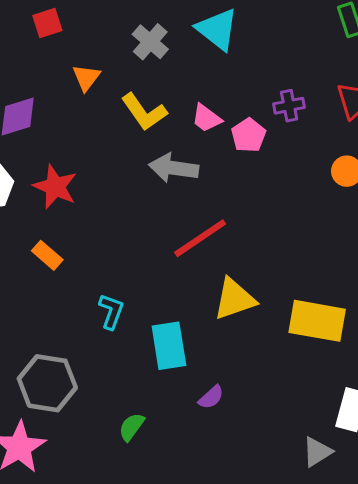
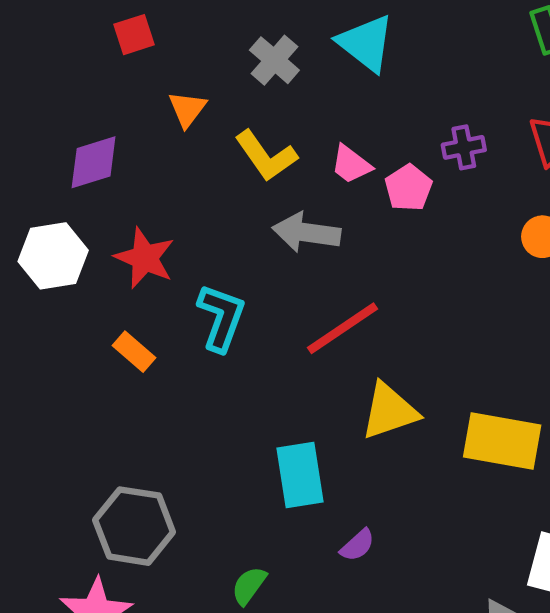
cyan L-shape: (111, 311) -> (221, 318), moved, size x1.4

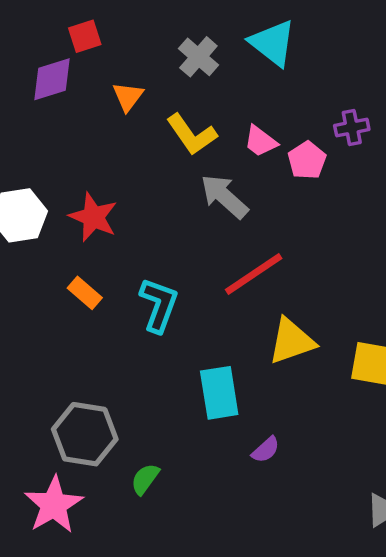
purple diamond: (94, 162) -> (52, 79), moved
gray arrow: (306, 232) -> (224, 196), turned 34
cyan L-shape: (221, 318) -> (159, 305), moved
green semicircle: (249, 586) -> (145, 479), moved

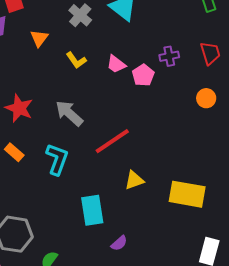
yellow L-shape: (192, 134) -> (76, 60), size x0.7
gray arrow: (224, 196) -> (69, 113), moved
yellow triangle: (292, 341) -> (134, 180), size x0.7

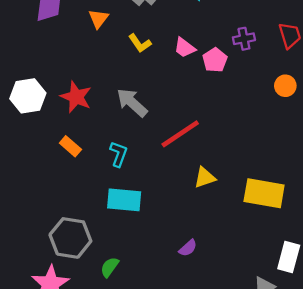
cyan L-shape: (57, 159) -> (119, 154), size x0.7
cyan rectangle: (92, 210) -> (124, 200), moved, turned -76

